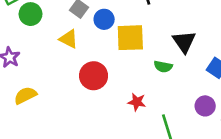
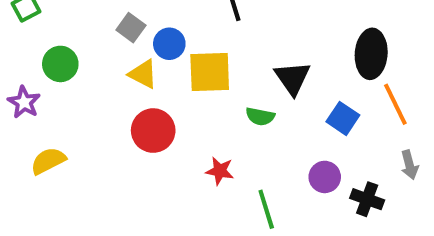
green circle: (31, 14) -> (60, 64), moved
yellow triangle: (69, 39) -> (143, 74), moved

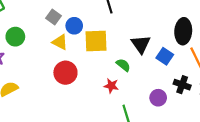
green semicircle: (260, 116) -> (123, 65), turned -152
blue square: (343, 118) -> (165, 56), moved
red star: (220, 171) -> (111, 86), moved
black cross: (367, 199) -> (182, 85), moved

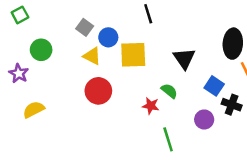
blue square: (165, 56) -> (214, 86), moved
green semicircle: (123, 65) -> (169, 91), moved

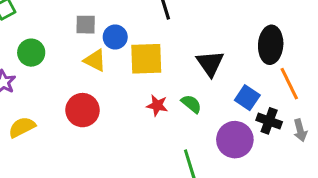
gray square: (85, 27) -> (86, 25), turned -35
red circle: (98, 91) -> (83, 110), moved
red star: (151, 106) -> (157, 105), moved
purple circle: (204, 120) -> (235, 140), size x1.5

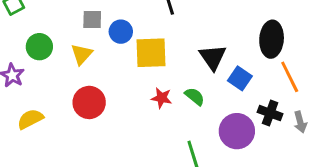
yellow triangle: (95, 60) -> (82, 54), moved, turned 45
blue square: (247, 98) -> (240, 78), moved

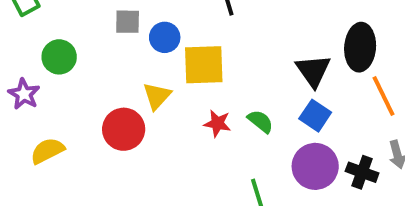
yellow triangle: (82, 54) -> (157, 96), moved
black triangle: (213, 57) -> (313, 71), moved
blue square: (240, 78) -> (315, 116), moved
black cross: (270, 113) -> (362, 172), moved

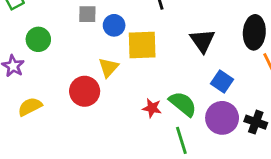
black triangle: (313, 71) -> (202, 41), moved
green semicircle: (260, 121) -> (183, 104), moved, size x1.5
red star: (217, 123) -> (152, 108), moved

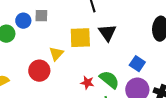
blue circle: (114, 25) -> (23, 21), moved
black triangle: (202, 41) -> (107, 33), moved

